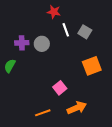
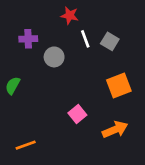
purple cross: (22, 43) -> (28, 39), moved
orange arrow: (77, 108) -> (115, 130), moved
orange line: (43, 113) -> (26, 145), moved

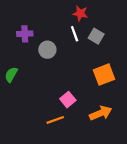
red star: (70, 16) -> (80, 13), moved
orange line: (26, 145) -> (55, 120), moved

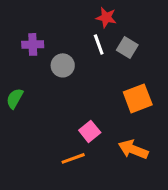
orange arrow: (101, 113) -> (133, 149), turned -135

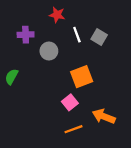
red star: (106, 17) -> (57, 15), moved
orange square: (138, 98) -> (82, 77), moved
orange line: (73, 158) -> (73, 129), moved

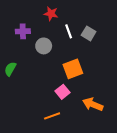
orange line: (73, 129) -> (52, 116), moved

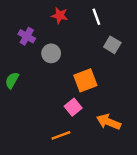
purple cross: (23, 31) -> (27, 36), turned 32
white line: (69, 31) -> (96, 17), moved
gray square: (89, 33) -> (112, 45), moved

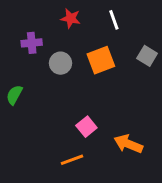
purple cross: (27, 36) -> (32, 43), turned -35
gray square: (112, 45) -> (147, 56), moved
orange square: (85, 80) -> (101, 60), moved

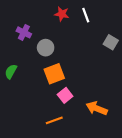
red star: (71, 18) -> (62, 14), moved
purple cross: (32, 43) -> (24, 32), turned 32
orange square: (101, 60) -> (54, 74), moved

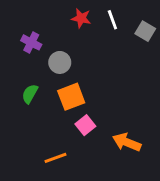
gray square: (111, 42) -> (145, 31), moved
green semicircle: (11, 71) -> (30, 94), moved
orange line: (54, 120) -> (55, 158), moved

